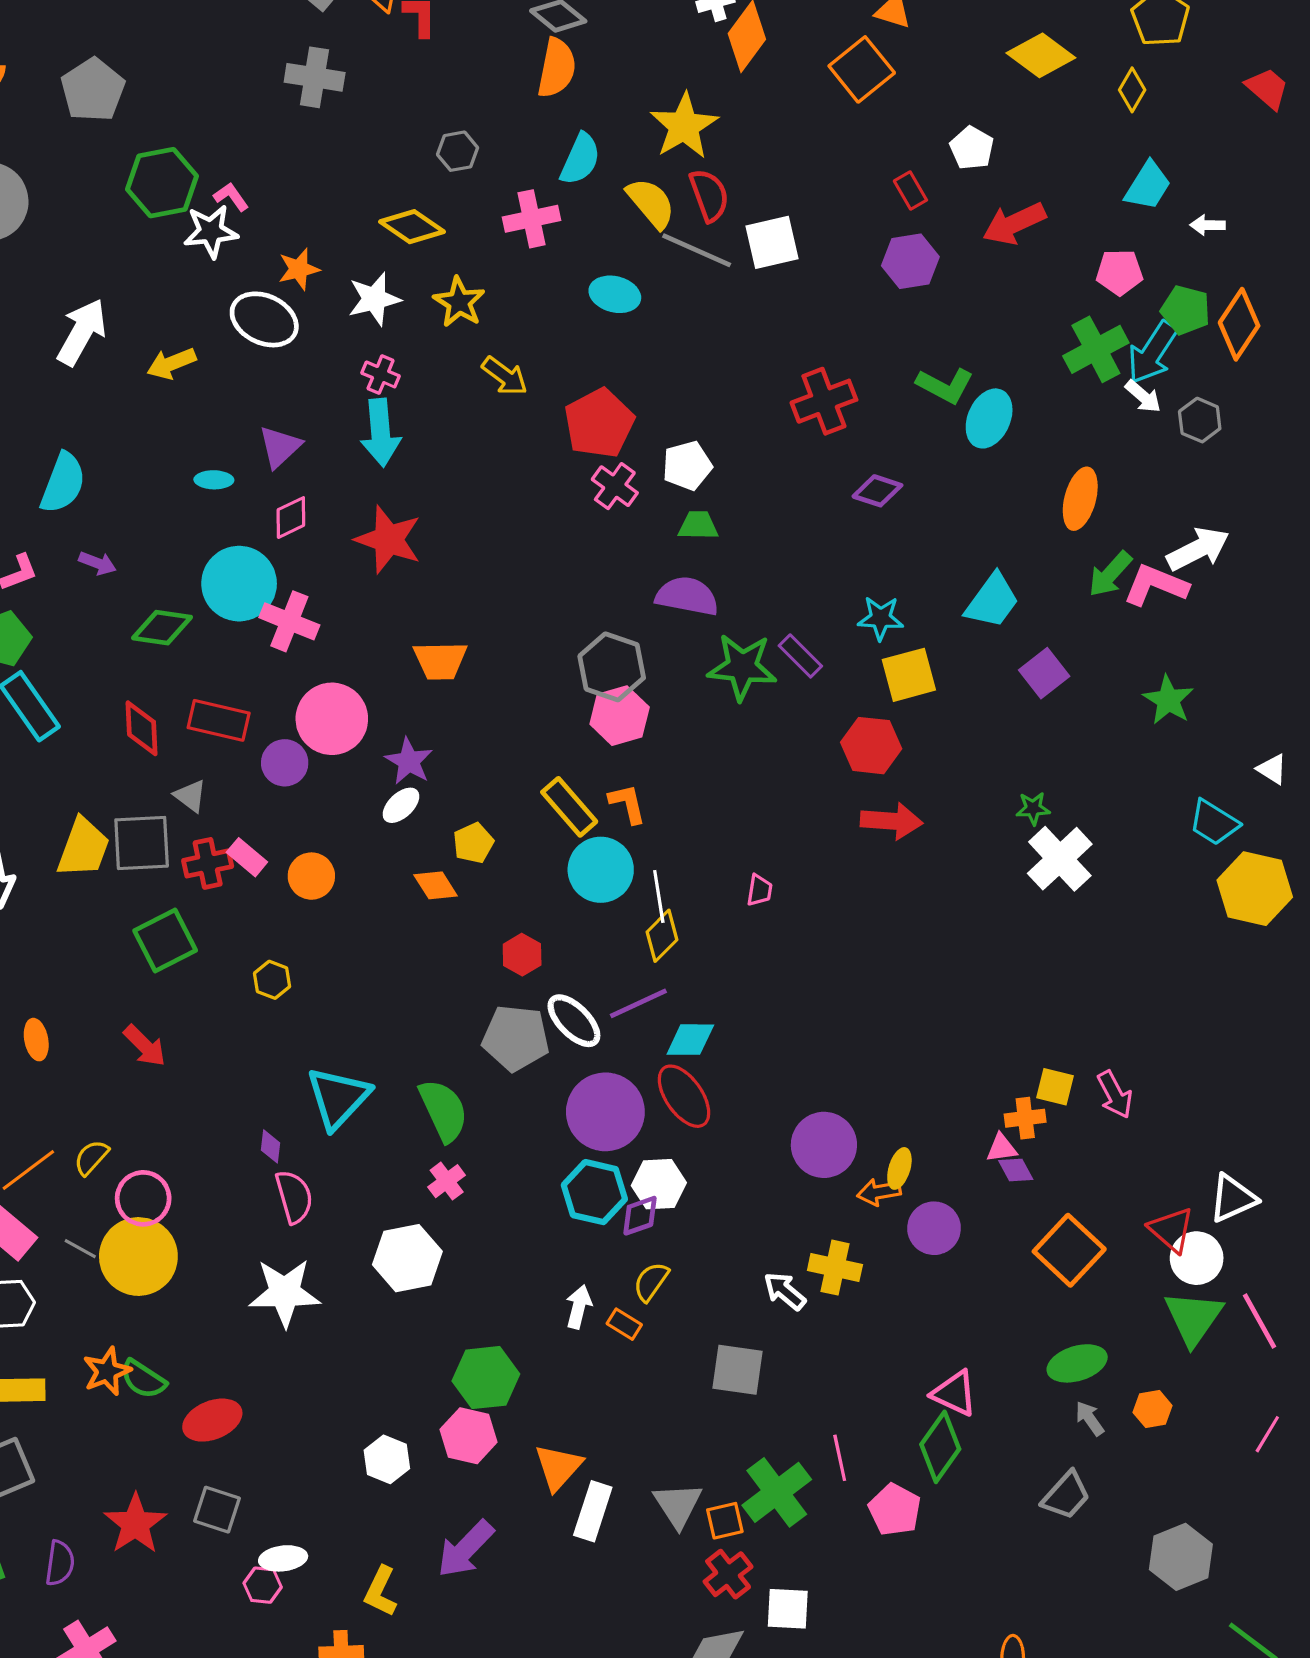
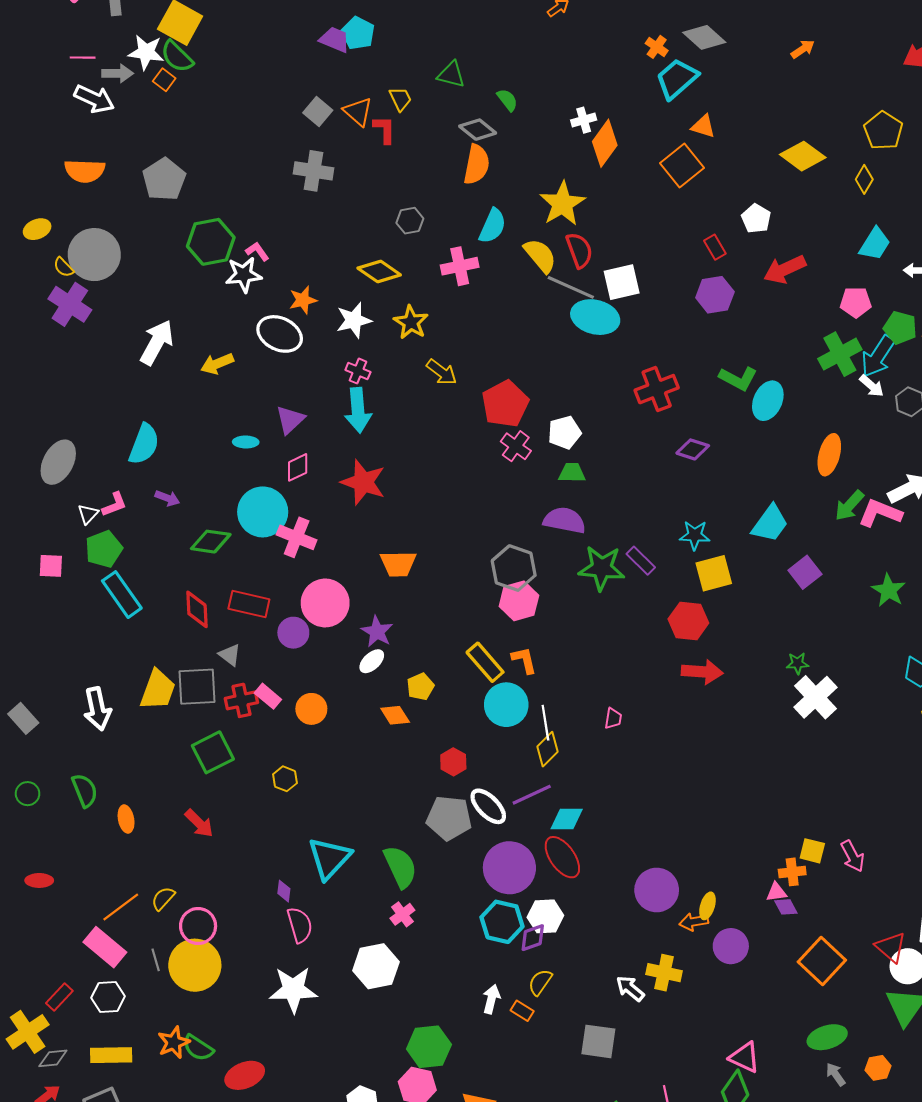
cyan ellipse: (615, 294) -> (595, 317), moved, size x1.4
gray line: (80, 1249) -> (156, 960), turned 45

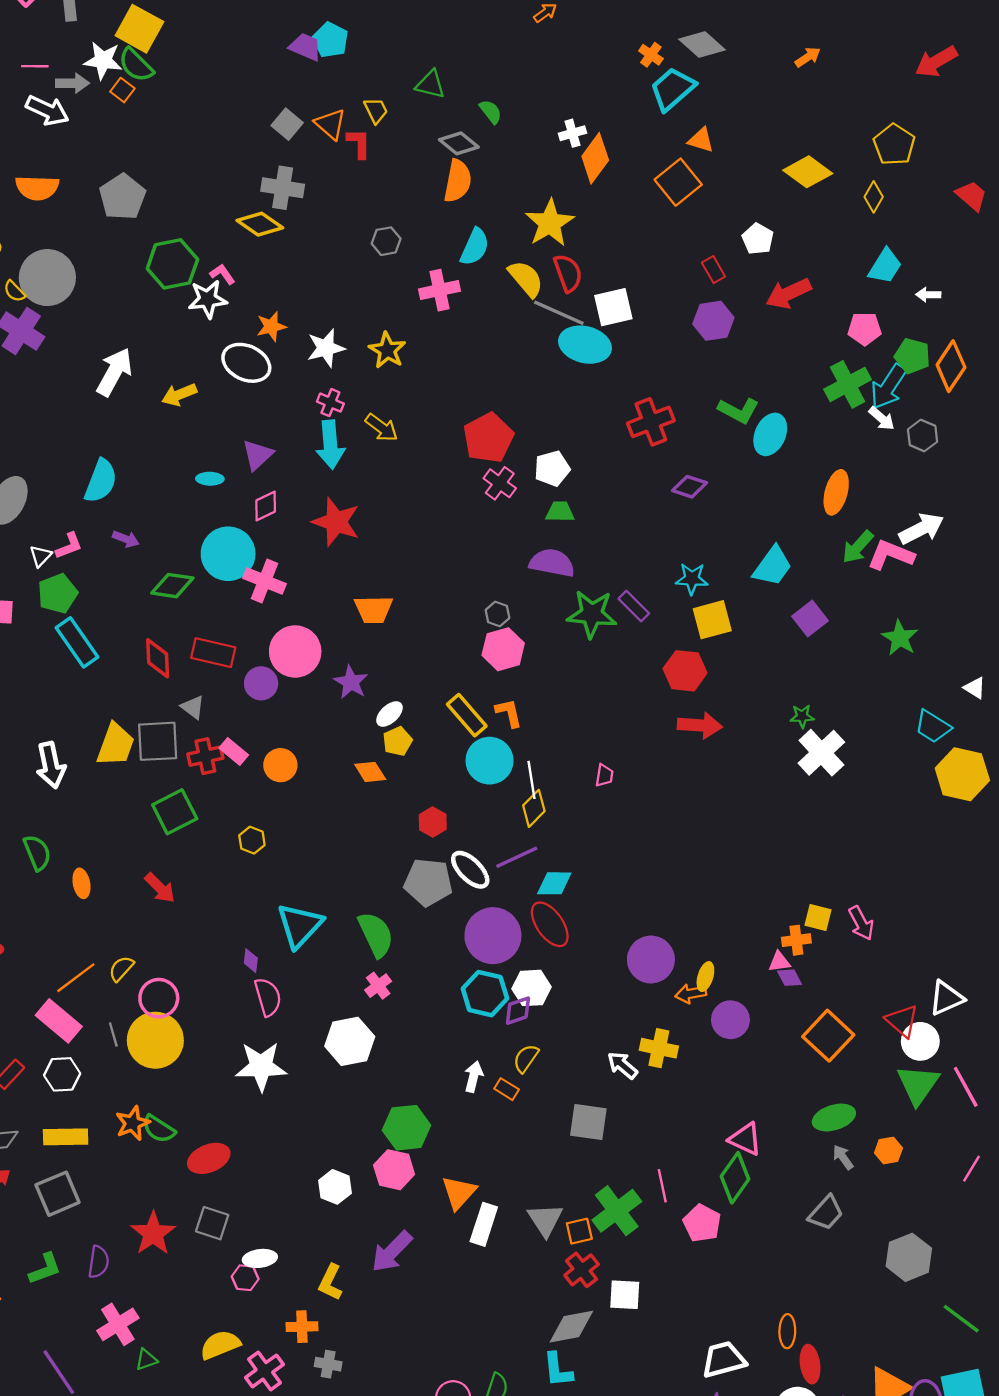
yellow diamond: (379, 271) -> (260, 224), moved
yellow arrow: (442, 372) -> (382, 428), moved
gray hexagon: (514, 568) -> (497, 614), size x0.5
white ellipse: (372, 661) -> (389, 714), moved

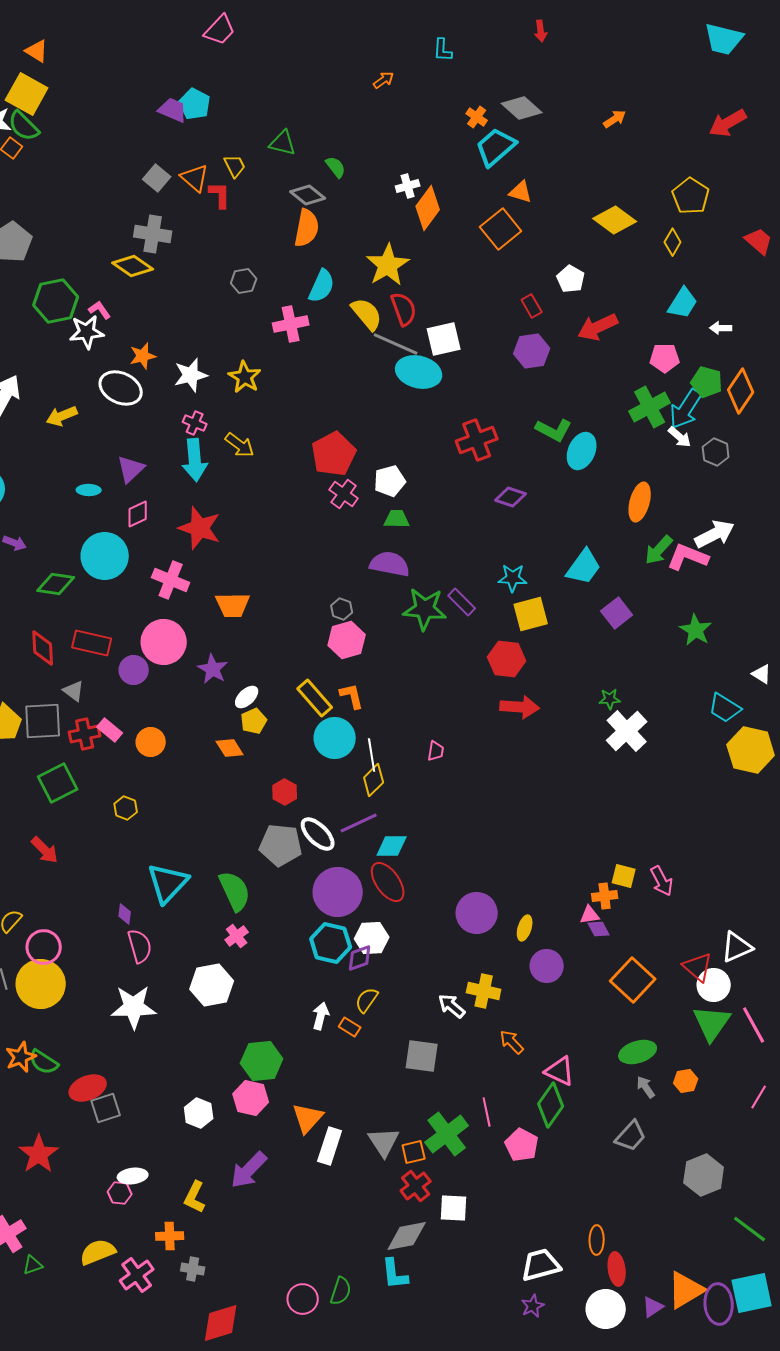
pink cross: (264, 581) -> (171, 580), moved
orange arrow: (691, 994) -> (512, 1042), moved, turned 56
gray square: (212, 1223) -> (106, 1108), moved, turned -36

